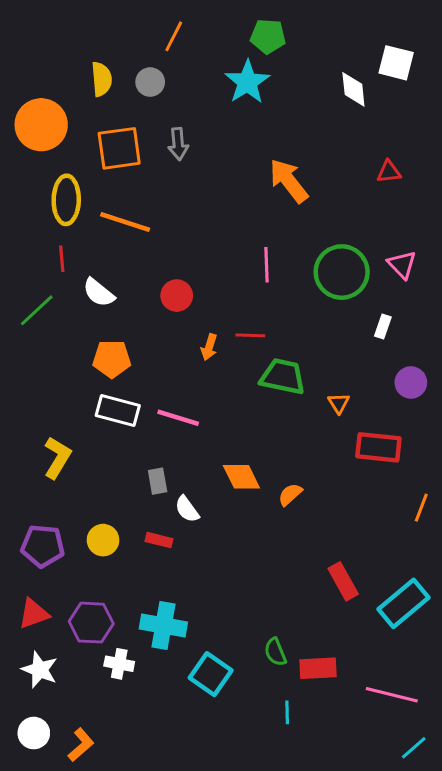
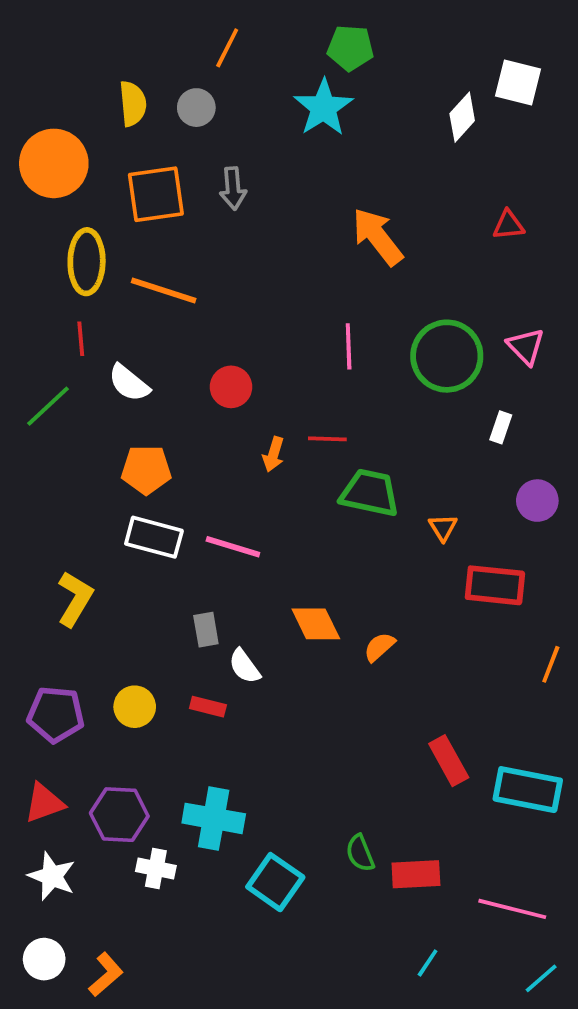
white diamond: (353, 89) -> (462, 117), turned 48
cyan rectangle: (403, 603) -> (528, 790), turned 51
cyan line: (287, 712) -> (428, 963), moved, turned 35

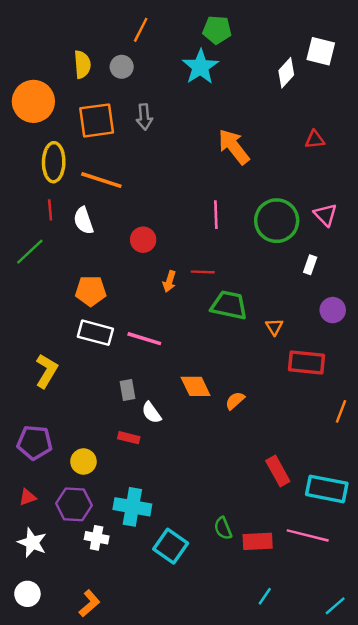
white semicircle: (129, 383) -> (83, 221), moved, turned 32
yellow circle: (135, 707) -> (83, 462), moved
red triangle: (44, 803) -> (27, 497), size x0.7
pink line: (512, 909) -> (308, 535), moved
orange L-shape: (106, 974) -> (89, 603), moved

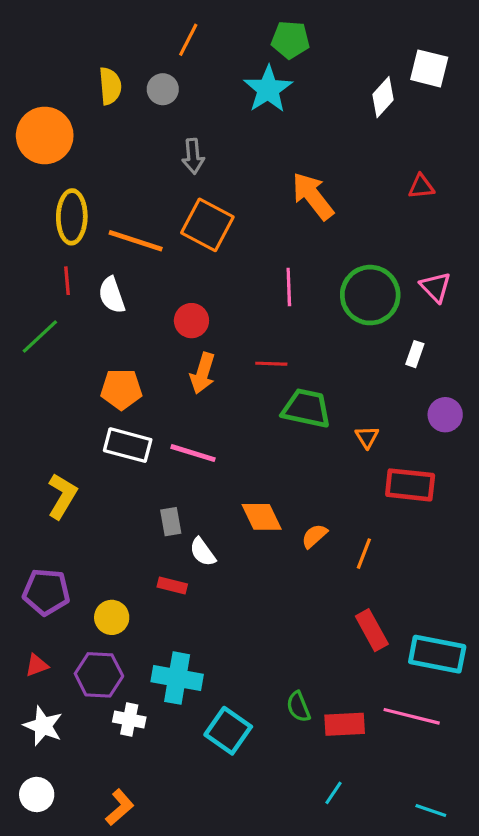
orange square: (97, 120) -> (207, 225), moved, turned 36
orange arrow: (169, 281) -> (203, 373), moved, size x1.4
orange line: (341, 411) -> (364, 554), moved
cyan line: (265, 596) -> (333, 793), moved
cyan line: (335, 606) -> (431, 810), moved, turned 60

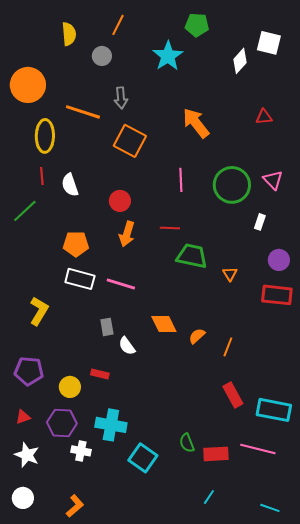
green pentagon: (290, 40) -> (197, 25), moved
yellow semicircle: (110, 86) -> (69, 34), moved
orange line: (136, 241) -> (83, 112), moved
red rectangle: (410, 485) -> (277, 295), moved
red rectangle: (172, 585) -> (100, 374), moved

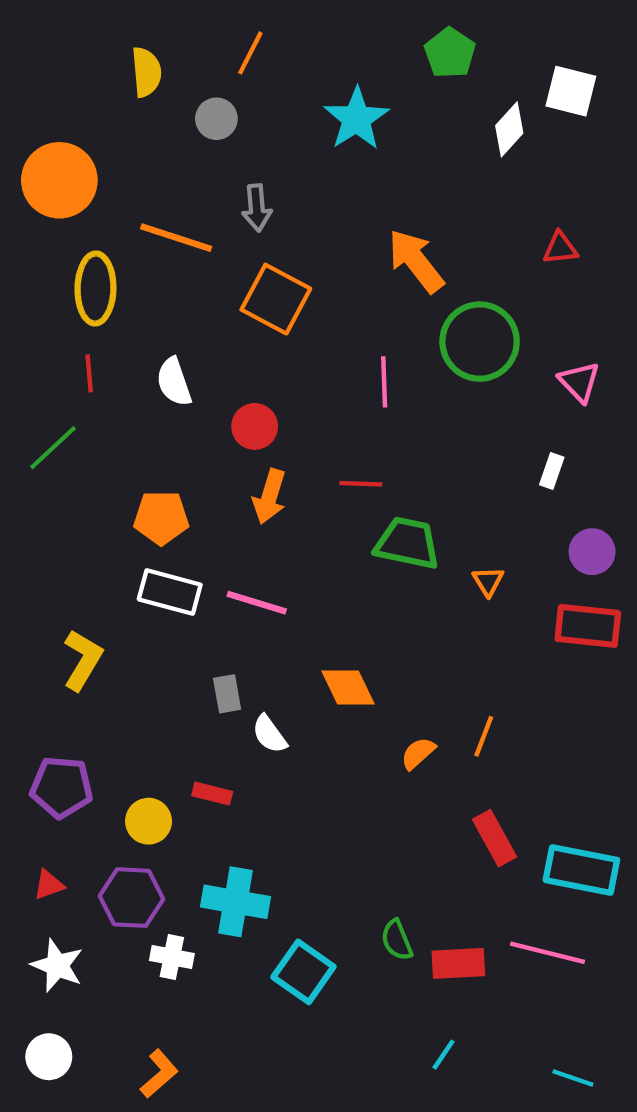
green pentagon: (197, 25) -> (450, 53), moved, turned 30
white semicircle: (70, 185) -> (174, 382), moved
green circle: (232, 185) -> (480, 342), moved
orange semicircle: (197, 336) -> (418, 753), moved

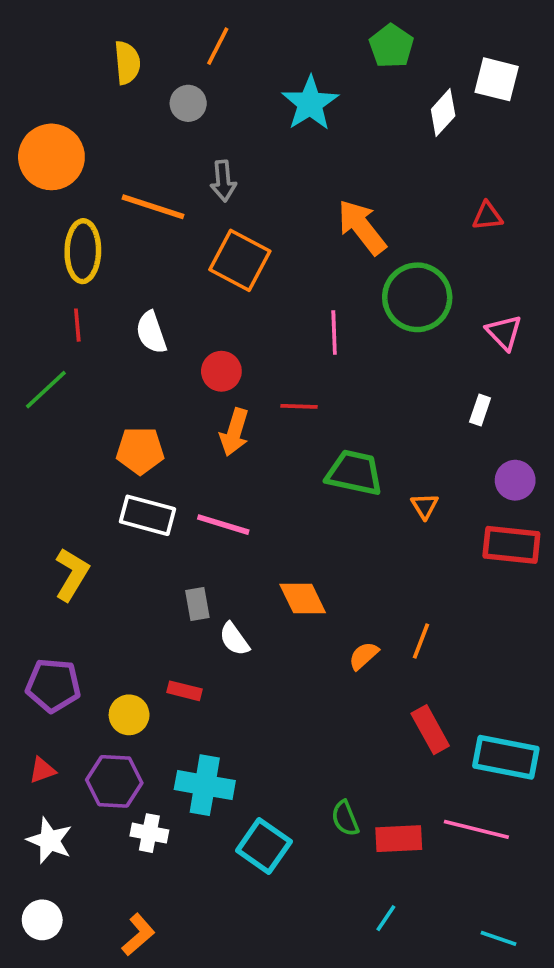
red line: (361, 484) -> (299, 406), moved

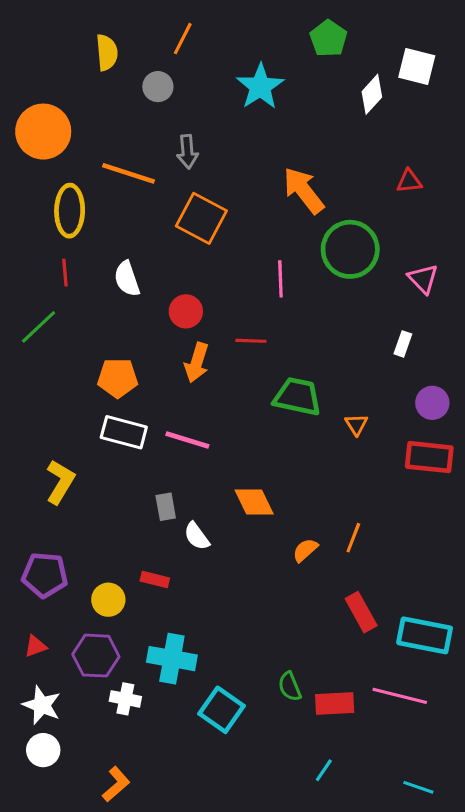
white circle: (42, 920) -> (43, 750), moved

